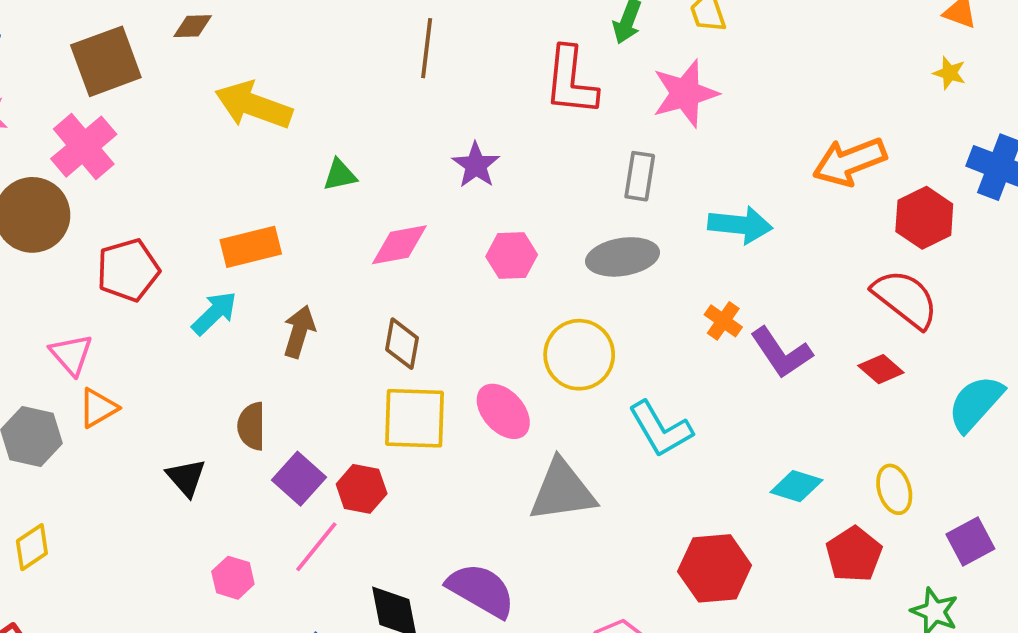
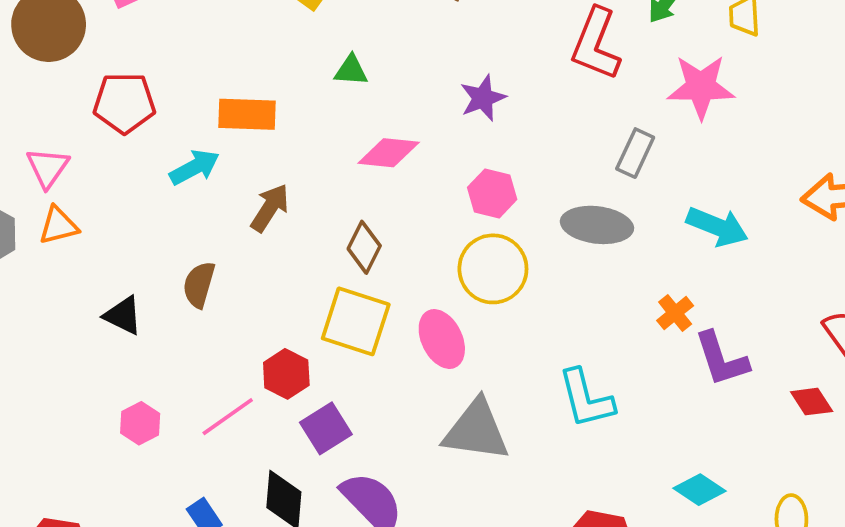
yellow circle: (579, 355) -> (493, 269), moved
black triangle: (186, 477) -> (123, 315), turned -39
purple square: (299, 479) -> (326, 428), moved

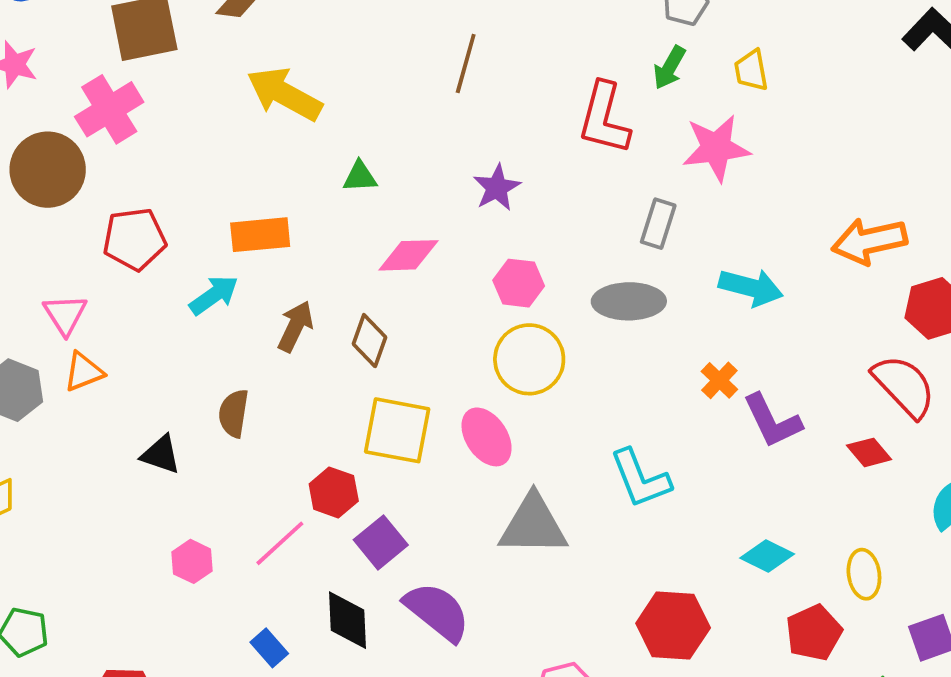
brown diamond: (364, 247) -> (370, 341), moved

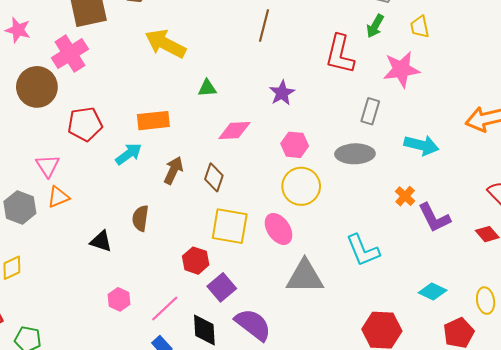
pink line: (280, 543) -> (165, 308), moved

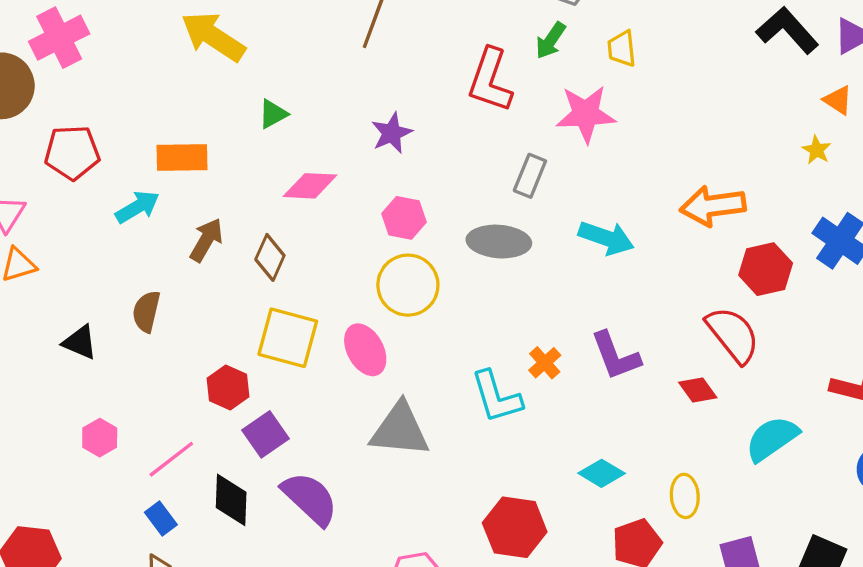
green triangle: (207, 88) -> (273, 114), turned -30
orange cross: (405, 196) -> (545, 363), moved

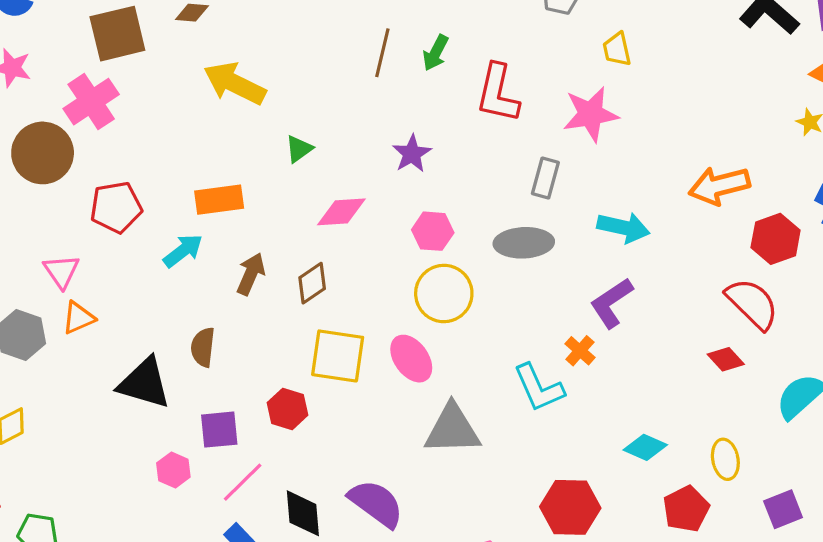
green arrow: (551, 41) -> (436, 53), moved
brown diamond: (270, 257) -> (312, 283), turned 39
black triangle: (80, 342) -> (144, 383), size x1.6
purple L-shape: (616, 356) -> (611, 303), moved, turned 84
purple square: (266, 434) -> (219, 430), moved, turned 36

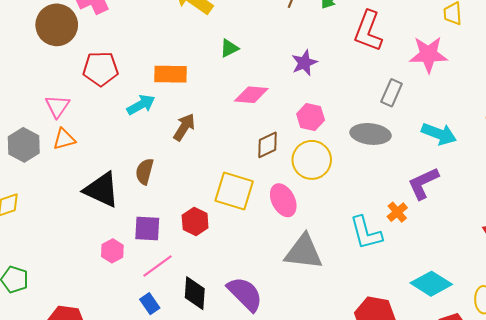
brown diamond: (312, 283) -> (268, 145), moved
cyan diamond: (645, 447) -> (431, 284), size x1.4

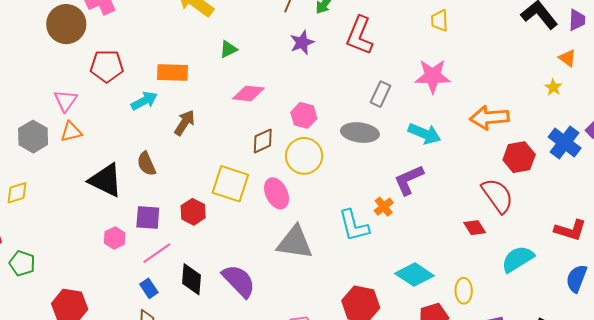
pink star: (428, 54) -> (433, 76), moved
purple star: (304, 63) -> (302, 42), moved
brown semicircle: (145, 171) -> (146, 164), turned -40

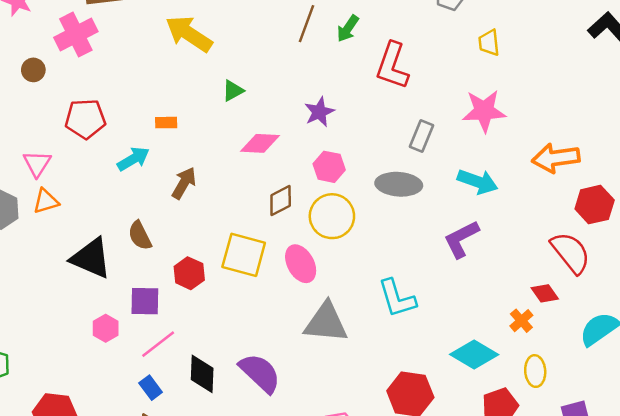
brown circle: (66, 24) -> (33, 70), size x0.5
purple star: (302, 42) -> (319, 112), moved
orange rectangle: (173, 73) -> (166, 123), size x0.6
orange cross: (384, 207) -> (521, 321), moved
red hexagon: (193, 212) -> (189, 273), moved

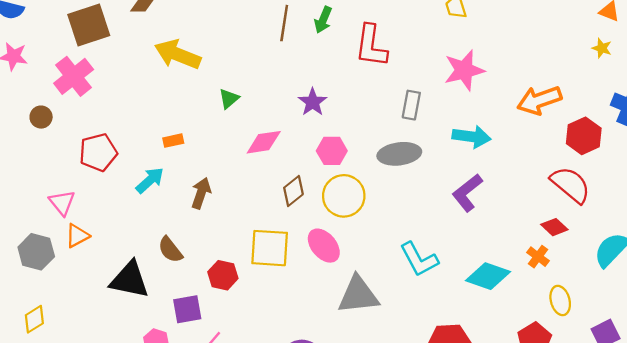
cyan diamond: (474, 354) -> (488, 276), moved

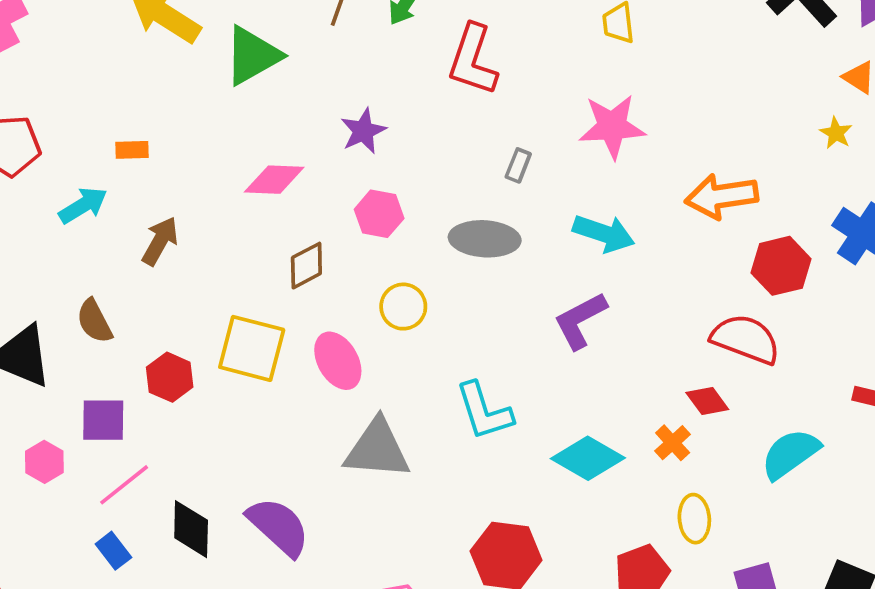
green triangle: (229, 99) -> (252, 56), moved, size x1.8
gray rectangle: (411, 105) -> (518, 165), size x0.7
red semicircle: (571, 185) -> (746, 339), turned -30
yellow circle: (344, 196) -> (403, 307), moved, size x0.7

